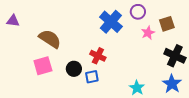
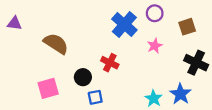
pink star: (148, 33) -> (155, 46), moved
pink square: (43, 66) -> (48, 88), moved
blue square: (92, 77) -> (95, 97), moved
blue star: (172, 84) -> (180, 94), moved

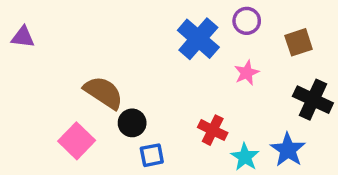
brown semicircle: (56, 44) -> (103, 92), moved
red cross: (110, 63) -> (213, 130), moved
pink square: (48, 88) -> (77, 141), turned -30

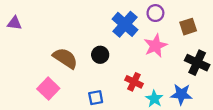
pink star: (247, 73) -> (155, 46), size x1.5
black circle: (132, 123) -> (100, 55), moved
blue star: (288, 150) -> (181, 94), turned -30

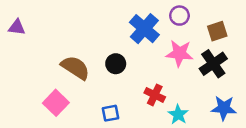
pink star: (155, 46) -> (179, 53), turned 30
black cross: (197, 63) -> (213, 64), moved, turned 30
blue star: (181, 94) -> (224, 108), moved

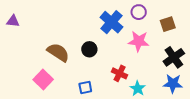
black cross: (213, 64) -> (174, 57), moved

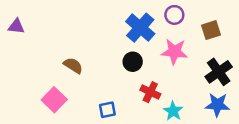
black circle: (89, 49) -> (133, 62), moved
brown semicircle: (58, 52) -> (73, 66), size x0.7

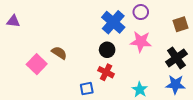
brown square: (211, 30) -> (181, 24), moved
red cross: (150, 92) -> (106, 72), moved
pink square: (54, 100) -> (37, 64), moved

